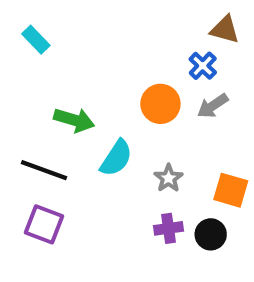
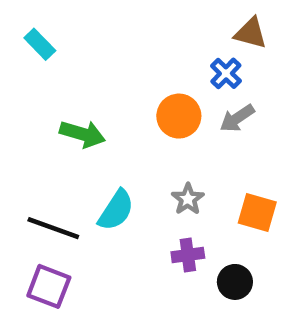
cyan semicircle: (116, 158) -> (116, 210), moved
black line: (44, 170) -> (53, 228), moved
purple square: (44, 224) -> (49, 286), moved
black circle: (211, 234) -> (235, 282), moved

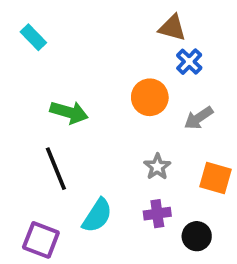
brown triangle: (251, 33) -> (172, 28), moved
gray arrow: (237, 118) -> (199, 118), moved
cyan semicircle: (116, 210) -> (97, 216), moved
black line: (53, 228) -> (56, 169), moved, turned 48

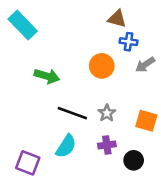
cyan rectangle: (33, 37) -> (23, 25), size x1.6
blue cross: (189, 62) -> (129, 42), turned -36
gray arrow: (199, 118) -> (145, 65), moved
black line: (56, 169) -> (72, 113), moved, turned -48

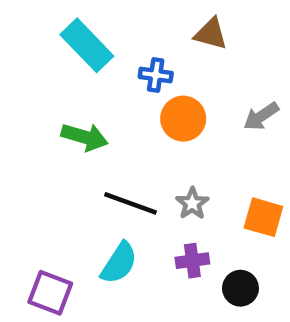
cyan rectangle: (23, 25) -> (87, 45), moved
blue cross: (129, 42) -> (156, 75), moved

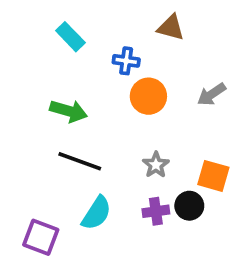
cyan rectangle: (87, 45) -> (70, 37), size x0.7
black line: (130, 203) -> (80, 161), moved
black circle: (240, 288) -> (189, 206), moved

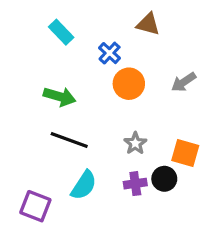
blue cross: (126, 61) -> (110, 53), turned 35

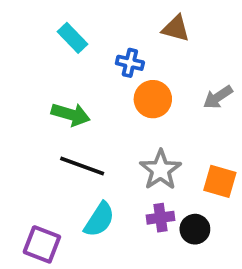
blue cross: (110, 53) -> (130, 63), turned -30
gray star: (135, 143) -> (161, 170), size x1.5
black circle: (164, 179) -> (195, 229), moved

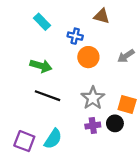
cyan semicircle: (99, 220) -> (53, 139), moved
black circle: (195, 229) -> (115, 123), moved

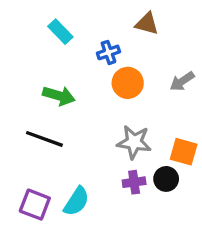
blue cross: (75, 36) -> (108, 52), turned -32
black line: (48, 96) -> (44, 139), moved
gray star: (93, 98) -> (134, 142), turned -30

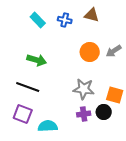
blue cross: (108, 52) -> (65, 20), moved, turned 32
orange circle: (128, 83) -> (90, 52), moved
cyan semicircle: (76, 201) -> (48, 126), turned -126
purple square: (35, 205) -> (23, 114), moved

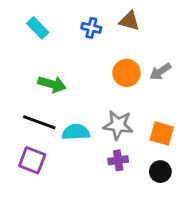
cyan rectangle: (38, 20) -> (38, 28), moved
black circle: (104, 112) -> (160, 172), moved
cyan semicircle: (48, 126) -> (76, 132), moved

